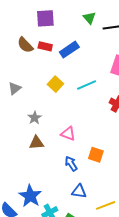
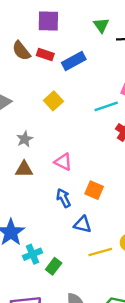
cyan line: (87, 85) -> (106, 106), moved
blue triangle: (79, 191) -> (83, 224), moved

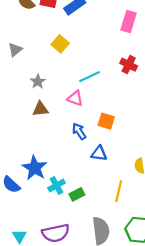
cyan line: (106, 106) -> (89, 77), moved
yellow line: (100, 252) -> (119, 191), moved, turned -55
green rectangle: (54, 266) -> (77, 194), turned 32

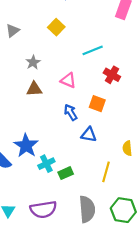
red cross: (129, 65) -> (112, 75), moved
cyan line: (89, 77) -> (93, 50), moved

